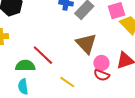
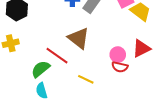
brown triangle: (86, 43) -> (79, 38), moved
green semicircle: (25, 66) -> (41, 69), turned -30

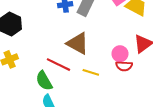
green semicircle: (41, 69) -> (44, 81), turned -72
yellow line: (86, 79) -> (91, 72), moved

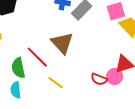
pink circle: (120, 54) -> (115, 76), moved
yellow line: (91, 72) -> (56, 83), moved

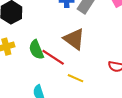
green semicircle: (18, 68) -> (36, 50), moved

